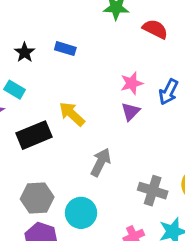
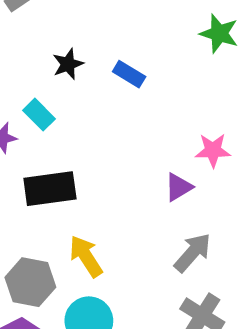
purple triangle: (131, 111) -> (179, 187), moved
yellow arrow: (72, 114) -> (86, 256), moved
gray arrow: (101, 162) -> (193, 253), moved

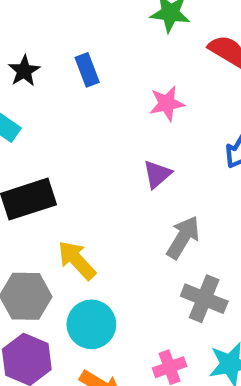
blue rectangle: (129, 74) -> (87, 70), turned 48
pink star: (213, 150) -> (167, 103), moved

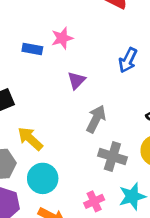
blue rectangle: (87, 70) -> (32, 49), moved, turned -54
pink star: (167, 103) -> (62, 38), moved

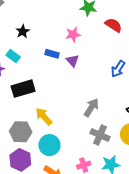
pink star: (62, 38) -> (73, 34), moved
purple triangle: (77, 80) -> (73, 61), moved, turned -32

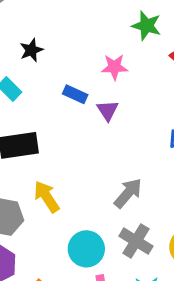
cyan circle: (49, 145) -> (86, 249), moved

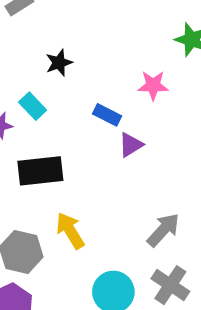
purple triangle: (108, 110) -> (131, 145), moved, turned 30

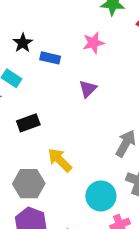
blue rectangle: (107, 115) -> (50, 58), moved
black rectangle: (40, 171) -> (28, 123), size x0.7

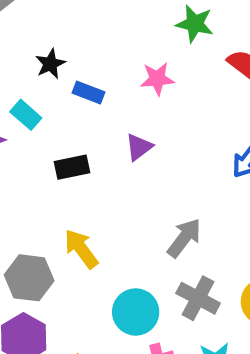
black rectangle: (28, 123) -> (72, 167), moved

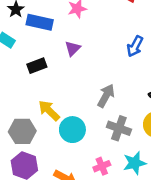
blue rectangle: (88, 92) -> (40, 22), size x1.5
cyan circle: (136, 312) -> (72, 130), moved

